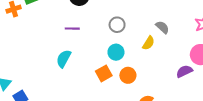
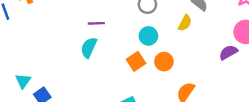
purple line: (72, 29) -> (96, 23), moved

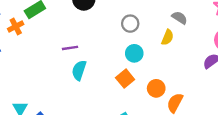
purple line: (96, 23) -> (70, 48), moved
orange circle: (164, 62) -> (156, 88), moved

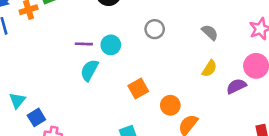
yellow semicircle: (168, 37) -> (209, 68), moved
cyan circle: (134, 53) -> (111, 45), moved

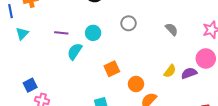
purple line: (84, 44) -> (61, 33), moved
yellow semicircle: (209, 68) -> (170, 71), moved
cyan triangle: (17, 100) -> (22, 34), moved

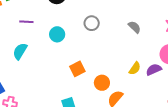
purple line: (61, 33) -> (26, 22), moved
cyan semicircle: (75, 51) -> (20, 51), moved

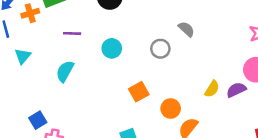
gray circle: (92, 23) -> (160, 49), moved
gray semicircle: (134, 27) -> (186, 29), moved

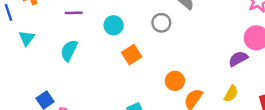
yellow semicircle: (212, 89) -> (231, 94), moved
orange square: (139, 92) -> (132, 55), moved

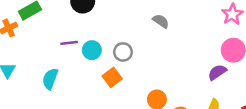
purple line: (74, 13) -> (69, 43), moved
gray circle: (161, 23) -> (123, 52), moved

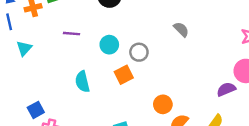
purple line: (69, 43) -> (71, 34), moved
cyan semicircle: (50, 79) -> (82, 82), moved, turned -45

